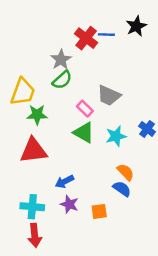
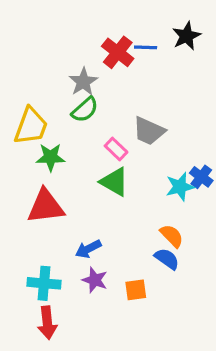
cyan star: (116, 136) -> (180, 187), moved

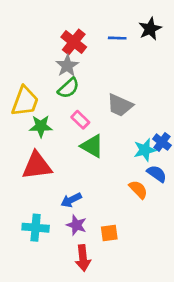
red cross: (118, 52) -> (74, 42), moved
pink rectangle: (116, 149) -> (80, 120), moved
blue semicircle: (167, 259) -> (157, 174), moved
red arrow: (47, 323) -> (83, 258), moved

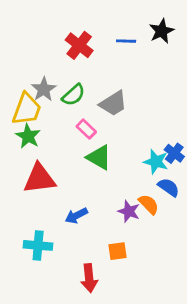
gray star: (67, 66) -> (44, 89), moved
gray trapezoid: (120, 105) -> (113, 103), moved, turned -56
green star: (41, 126) -> (28, 136), moved, turned 30
cyan star: (145, 150) -> (156, 162), turned 30
purple star: (76, 225) -> (129, 211), moved

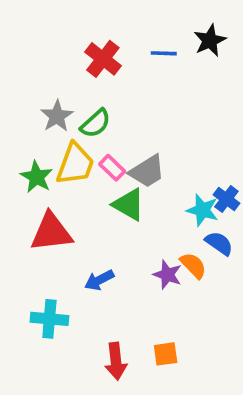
gray trapezoid: (113, 103) -> (147, 171), moved
yellow trapezoid: (27, 109) -> (75, 164), moved
orange square: (118, 251) -> (166, 354), moved

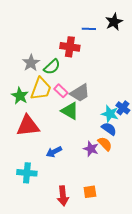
red cross: (103, 59) -> (70, 47), moved, turned -30
blue semicircle: (219, 243) -> (109, 129), moved

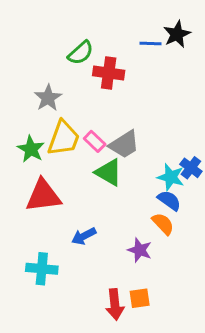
blue line: (89, 29) -> (151, 43), moved
green semicircle: (52, 67) -> (81, 53), moved
purple star: (91, 149) -> (140, 250), moved
red arrow: (63, 196) -> (115, 304), moved

